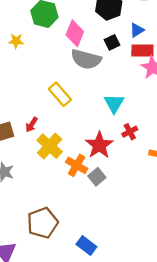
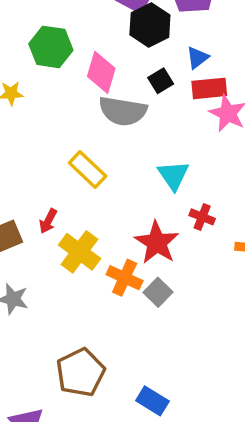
red cross: (130, 132) -> (202, 217), turned -35

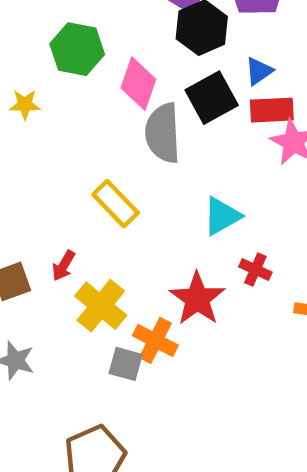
black square: (161, 81) -> (212, 98), size x1.6
gray semicircle: (123, 111) -> (163, 133), turned 75
cyan triangle: (173, 175) -> (222, 216), turned 32
gray square: (158, 292) -> (126, 364), moved, turned -32

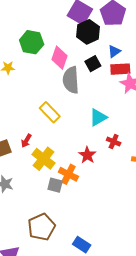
black square: (212, 98) -> (93, 64), size x0.7
red star: (197, 299) -> (87, 155), size x0.7

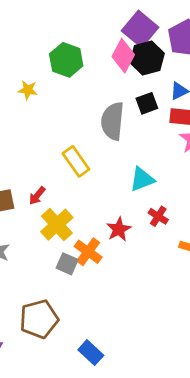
pink diamond: (59, 58) -> (123, 56), moved

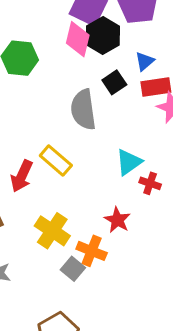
red arrow: (37, 196) -> (22, 176), moved, size x1.5
red cross: (158, 216) -> (150, 183), moved
gray square: (67, 264) -> (73, 269), turned 30

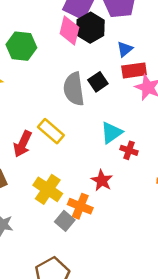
black square: (114, 82) -> (98, 82), moved

